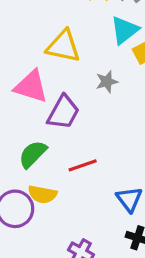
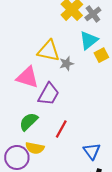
gray star: (107, 82) -> (67, 64), moved
red line: (83, 165) -> (61, 129), turned -42

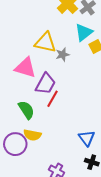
green semicircle: (29, 122) -> (26, 110), turned 102
red line: (61, 129) -> (53, 99), moved

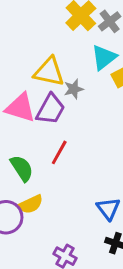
purple trapezoid: (45, 84) -> (51, 109), moved
yellow semicircle: (32, 135) -> (30, 204), turned -36

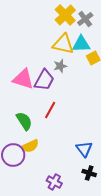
cyan triangle: (104, 57) -> (81, 44), turned 36
yellow triangle: (49, 72) -> (63, 44), moved

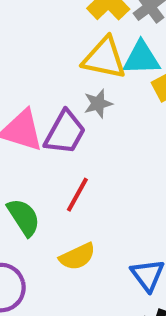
yellow semicircle: (30, 146) -> (77, 257), moved

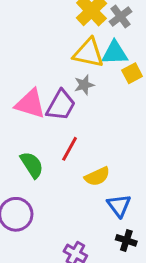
yellow semicircle: (77, 257) -> (97, 176), moved

